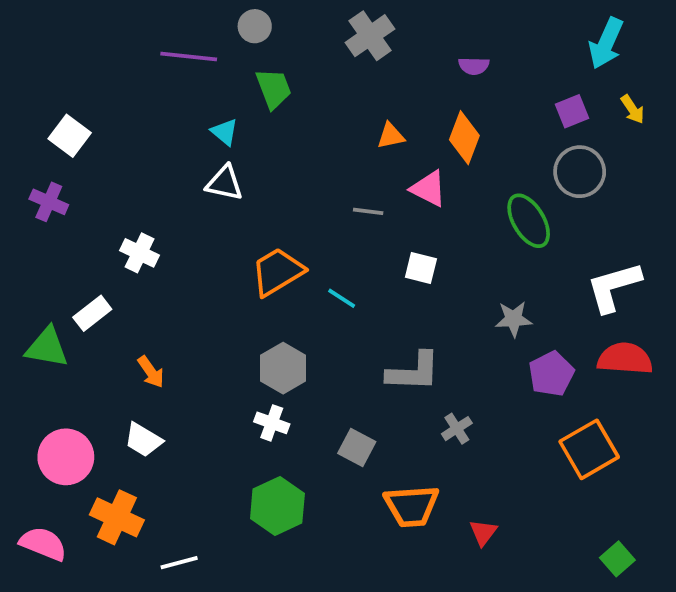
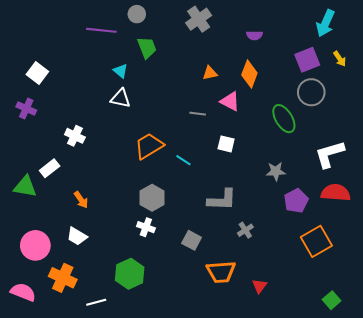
purple square: (572, 111) -> (307, 60), size x1.4
green hexagon: (277, 506) -> (130, 274), moved

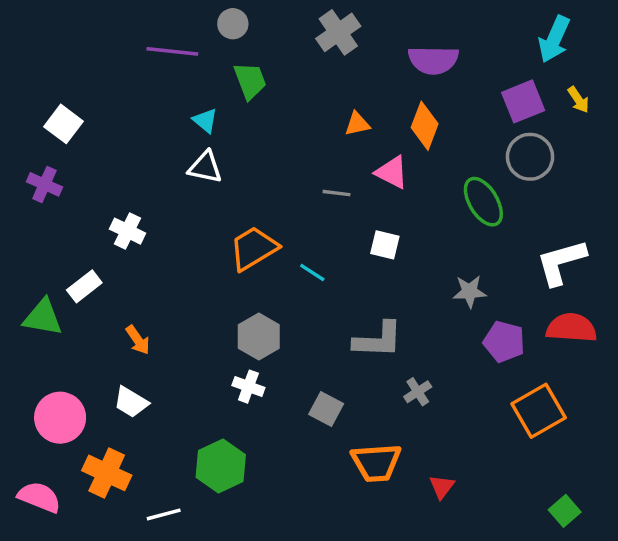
purple semicircle: (254, 35) -> (433, 60), size x1.8
purple pentagon: (296, 201) -> (504, 342), turned -30

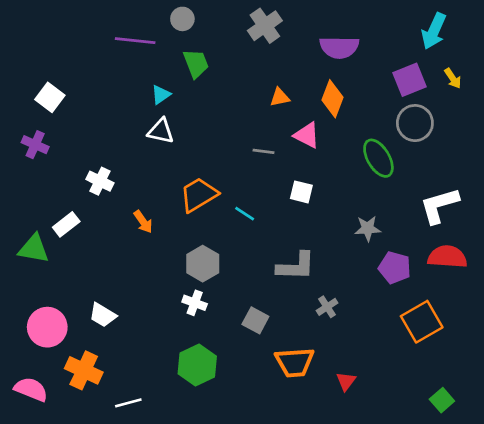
cyan triangle: (205, 120) -> (161, 95), turned 45
orange arrow: (138, 340) -> (143, 222), moved
green hexagon: (221, 466) -> (197, 365), moved

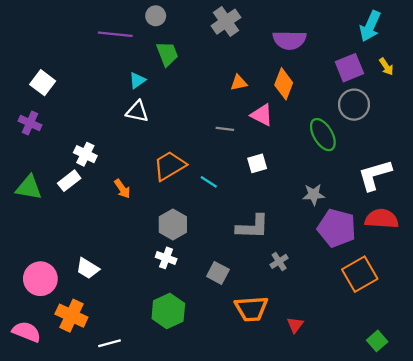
white square: (301, 192) -> (257, 163), turned -30
white rectangle: (66, 224) -> (69, 181), moved
green triangle: (34, 249) -> (29, 188), moved
purple pentagon: (395, 268) -> (337, 228), size x1.4

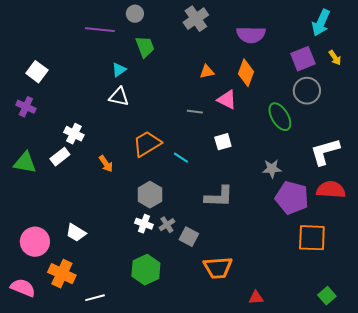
gray cross: (279, 261) -> (167, 225), moved
orange square: (360, 274) -> (312, 238), turned 32
red triangle: (295, 325) -> (256, 298), moved, turned 49

